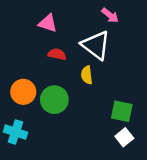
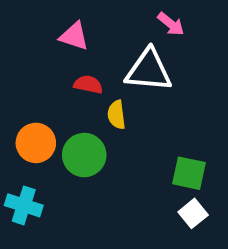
white triangle: (96, 45) -> (149, 70), turned -32
yellow semicircle: (87, 75) -> (116, 115), moved

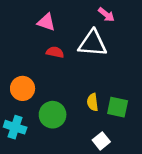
yellow semicircle: (116, 115) -> (93, 102), moved
green circle: (84, 155) -> (53, 115), moved
white square: (193, 213) -> (101, 141), moved

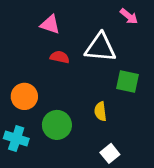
pink arrow: (106, 15) -> (129, 16), moved
green square: (118, 107) -> (128, 81), moved

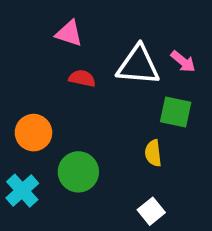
pink arrow: (129, 16) -> (183, 62), moved
yellow semicircle: (100, 111) -> (153, 153), moved
cyan cross: (16, 139) -> (22, 191), turned 30

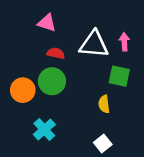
pink arrow: (183, 62) -> (124, 42), turned -132
green circle: (78, 172) -> (52, 81), moved
cyan cross: (22, 191) -> (44, 129), moved

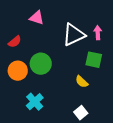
white triangle: (94, 44) -> (74, 35), turned -30
red semicircle: (56, 53) -> (15, 42), moved, turned 128
yellow semicircle: (104, 104) -> (82, 82), turned -40

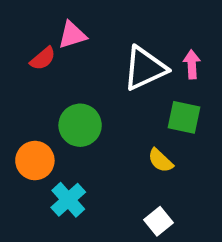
pink triangle: (37, 18) -> (72, 35), turned -35
red semicircle: (15, 42) -> (43, 58), moved
orange circle: (18, 71) -> (35, 161), moved

